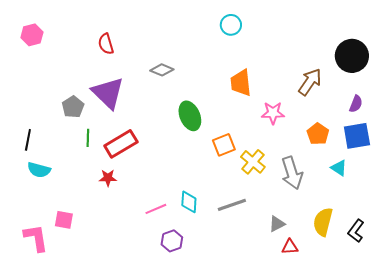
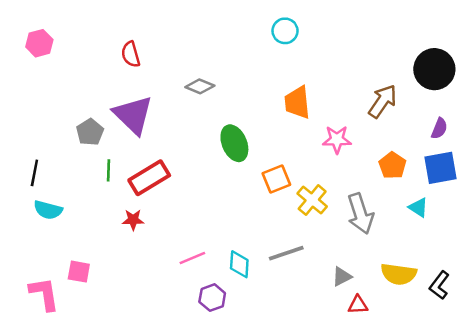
cyan diamond: (189, 202) -> (239, 264), moved
yellow semicircle: (323, 222) -> (399, 274), turned -96

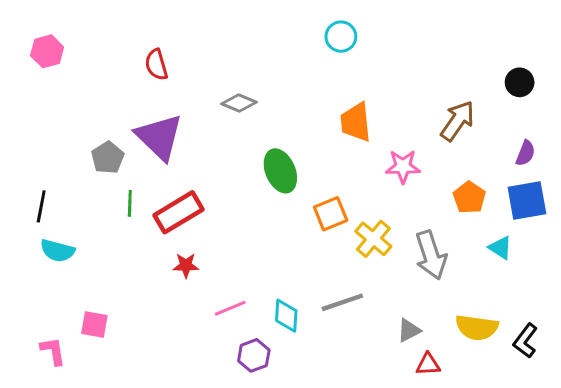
black circle: (434, 69) -> (520, 82), size x0.6
red star: (133, 220) -> (186, 265), moved
pink L-shape: (44, 294) -> (53, 351), size x0.7

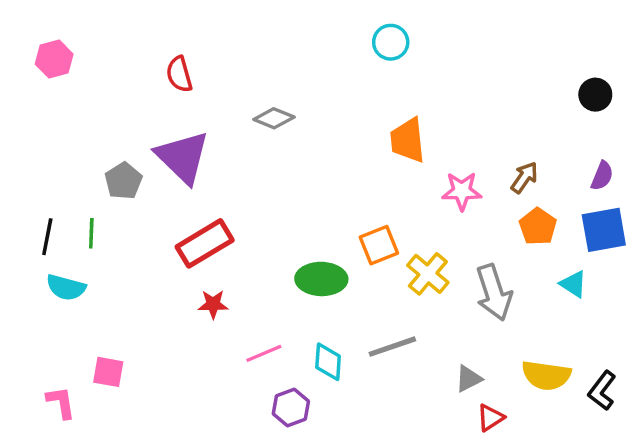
brown arrow: (458, 121) -> (524, 177), moved, size x0.7
green ellipse: (280, 171) -> (321, 279), moved, turned -66
green line: (130, 203) -> (91, 233), moved
red triangle: (428, 364) -> (490, 418), turned -30

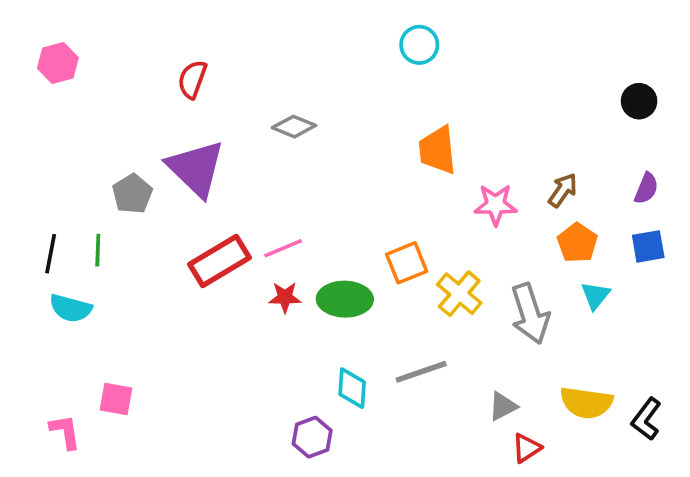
red semicircle: (179, 74) -> (192, 79), turned 36
blue square: (604, 230) -> (648, 246), size x0.7
cyan triangle: (573, 284) -> (595, 295), moved, turned 36
red star: (213, 304) -> (285, 297), moved
pink line: (264, 353) -> (283, 248), moved

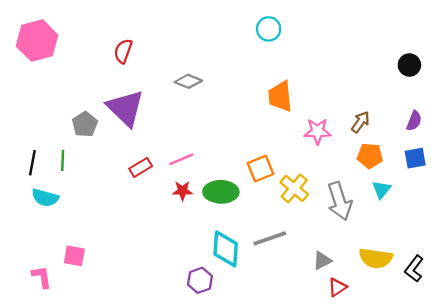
pink hexagon: (58, 63) -> (37, 41), size x1.6
orange pentagon: (577, 243) -> (370, 156), turned -30
red rectangle: (220, 261) -> (141, 167), size x0.6
cyan diamond: (352, 388) -> (226, 249), size x1.4

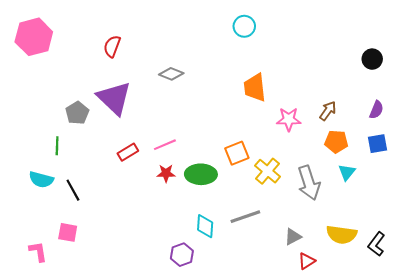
black line: (32, 163) -> (73, 190), moved, turned -40
cyan diamond: (226, 249) -> (205, 226), size x0.7

